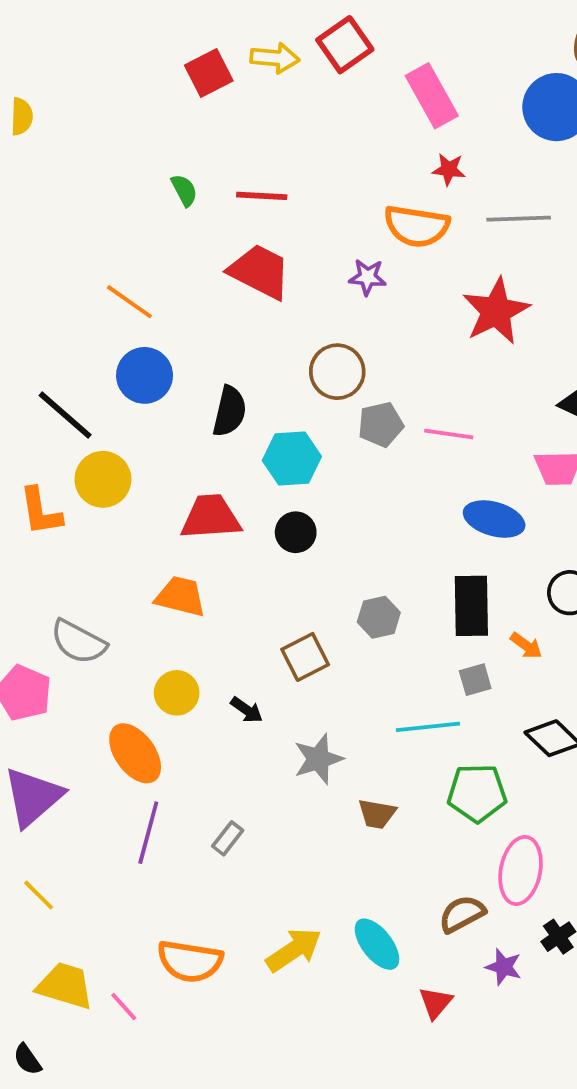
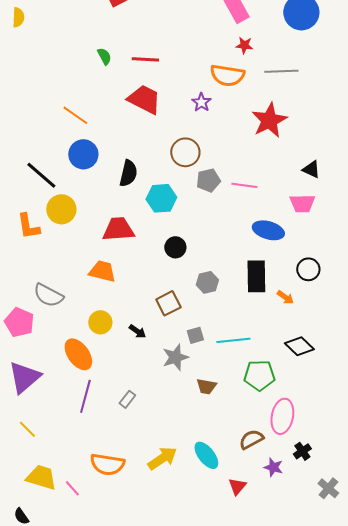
purple star: (367, 277) -> (201, 102), turned 30
black circle: (296, 532) -> (175, 247), moved
gray square: (475, 680) -> (195, 335), moved

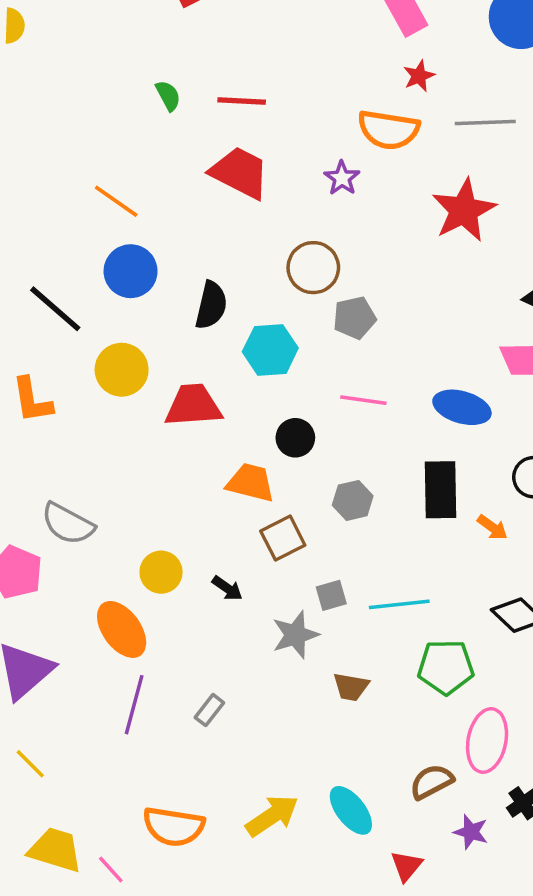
red star: (244, 45) -> (419, 76), turned -30
pink line: (244, 185) -> (363, 400), moved
yellow circle: (61, 209) -> (122, 370), moved
orange trapezoid: (102, 271) -> (251, 483), moved

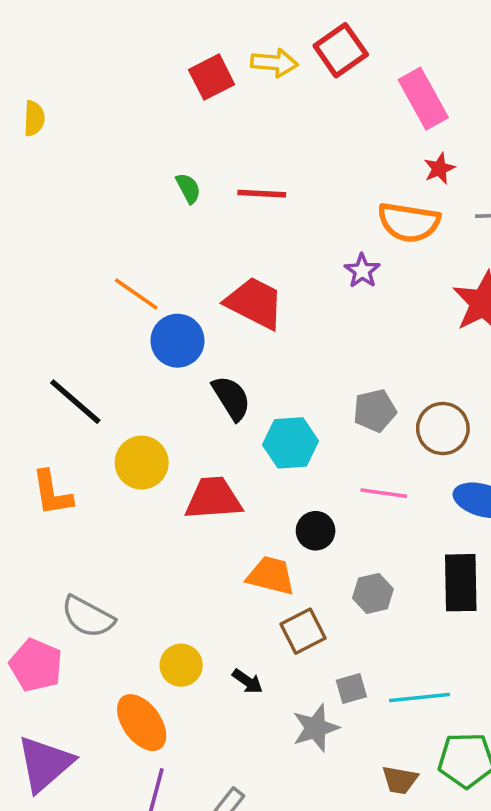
red trapezoid: (240, 173) -> (255, 303), moved
brown circle: (313, 268) -> (443, 429), moved
blue circle: (131, 271) -> (178, 341), moved
black semicircle: (211, 305) -> (231, 398), turned -45
brown trapezoid: (351, 687) -> (400, 780), moved

